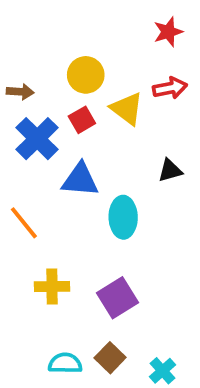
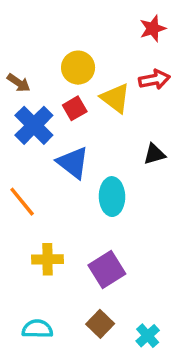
brown arrow: (20, 92) -> (19, 83), turned 30
blue triangle: (80, 180) -> (73, 163), turned 33
cyan semicircle: (65, 363) -> (37, 329), moved

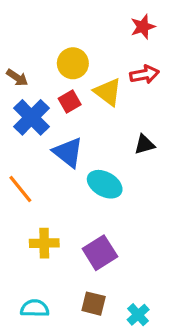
cyan ellipse: (112, 197) -> (105, 184), turned -60
brown square: (100, 324) -> (94, 304), turned -30

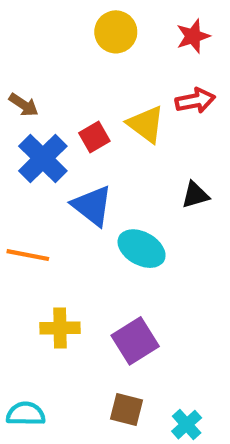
yellow circle: (73, 63) -> (116, 32), moved
orange line: (20, 189) -> (28, 255), turned -40
cyan semicircle: (35, 308) -> (26, 414), moved

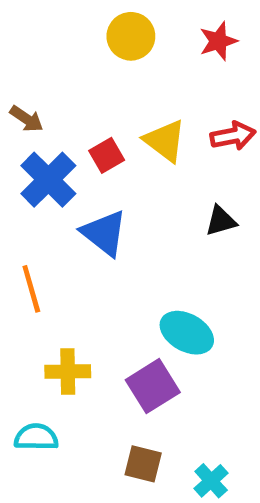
red arrow: (195, 101) -> (233, 136), moved
cyan ellipse: (142, 249) -> (187, 333), moved
orange line: (28, 255) -> (31, 289), turned 63
cyan semicircle: (26, 414) -> (36, 437), moved

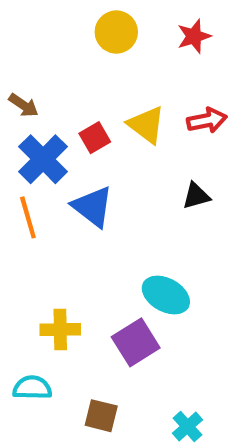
orange line: (31, 289) -> (28, 217), moved
brown square: (143, 464) -> (101, 416), moved

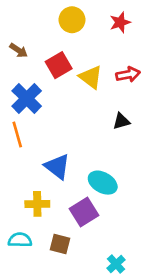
brown arrow: (24, 105) -> (19, 50), moved
red square: (95, 138) -> (59, 65), moved, size x1.4
blue triangle: (93, 207) -> (57, 167), moved
brown square: (101, 416) -> (60, 244), moved

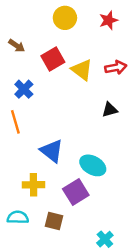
blue cross: (27, 98) -> (24, 89), size x0.7

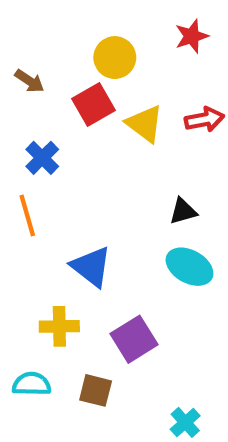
yellow circle: (65, 18) -> (115, 58), moved
black triangle: (110, 110) -> (183, 211), moved
cyan ellipse: (93, 165) -> (189, 267), moved

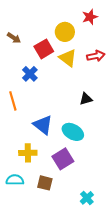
yellow circle: (115, 58) -> (65, 32), moved
blue cross: (42, 158) -> (30, 74), moved
cyan ellipse: (189, 267) -> (73, 132), moved

